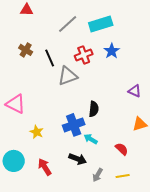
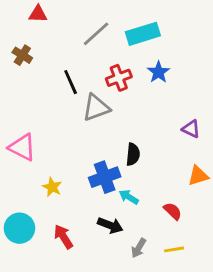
brown cross: (26, 50) -> (22, 55), moved

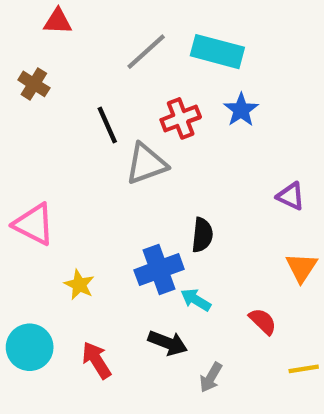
cyan rectangle: (143, 34) -> (217, 52), turned 32
orange triangle: (198, 176) -> (302, 267), turned -40
yellow line: (174, 249) -> (304, 369), moved

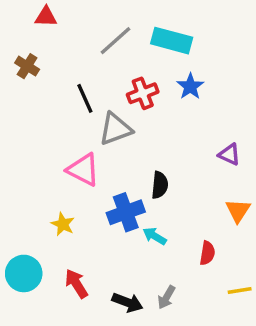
pink triangle: (34, 224) -> (83, 170), moved
red semicircle: (263, 321) -> (207, 253), turned 55
black arrow: (168, 343) -> (127, 302), moved

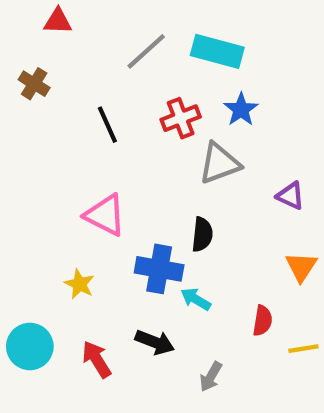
gray triangle: (116, 129) -> (219, 163), moved
blue cross: (126, 212) -> (159, 269), turned 30
yellow line: (240, 290) -> (303, 349), moved
black arrow: (127, 302) -> (155, 342), moved

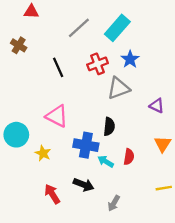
cyan rectangle: (217, 51) -> (117, 28), turned -64
red semicircle: (262, 321) -> (129, 157), moved
cyan circle: (30, 346) -> (16, 135), moved

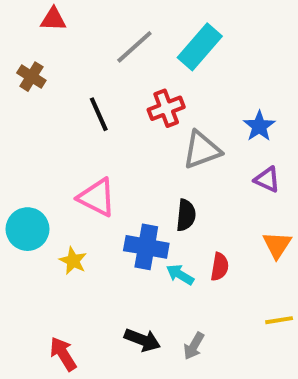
blue star: (130, 59) -> (259, 126), moved
black arrow: (84, 185) -> (142, 340), moved
red arrow: (52, 194) -> (63, 354), moved

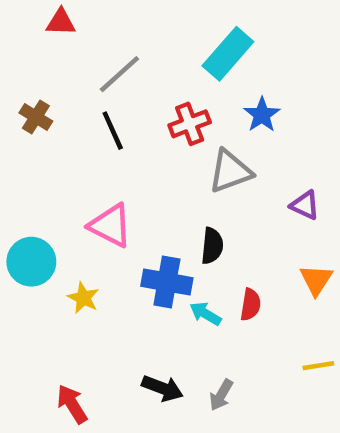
gray line: (134, 47) -> (119, 74), moved
brown cross: (31, 77) -> (36, 117), moved
blue star: (259, 126) -> (262, 115), moved

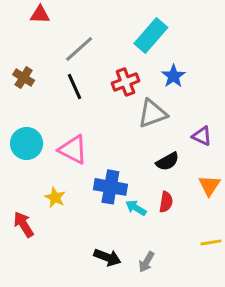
black semicircle: (212, 246) -> (167, 161), moved, turned 55
cyan circle: (31, 262) -> (27, 143), moved
red arrow: (72, 404) -> (24, 224), moved

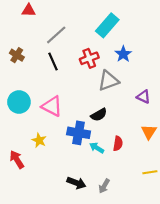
black semicircle: (167, 161) -> (99, 115), moved

